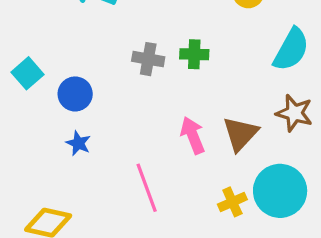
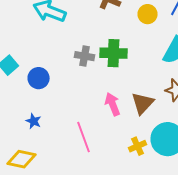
green cross: (194, 54) -> (114, 53), size x1.5
blue star: (78, 143) -> (34, 121), moved

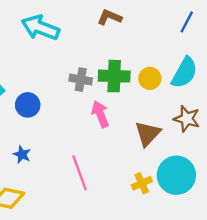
yellow circle: (148, 14) -> (150, 78), moved
pink arrow: (113, 104) -> (100, 114), moved

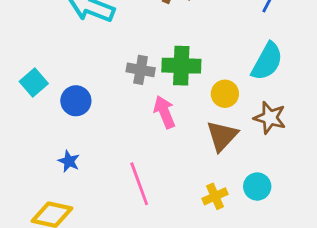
yellow circle: (150, 78) -> (225, 94), moved
cyan circle: (176, 175) -> (257, 187), size x0.6

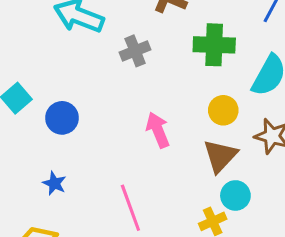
green cross: (181, 66) -> (214, 45), moved
gray cross: (141, 70) -> (135, 51), moved, turned -32
cyan circle: (257, 187) -> (235, 195), moved

